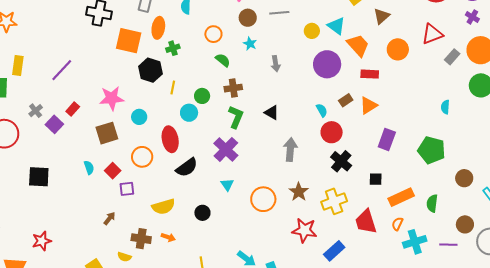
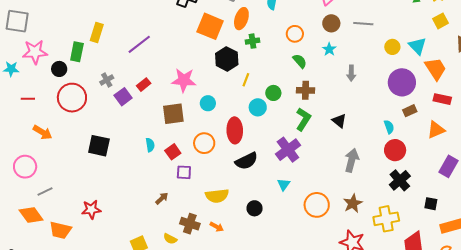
brown rectangle: (346, 100) -> (410, 111), moved

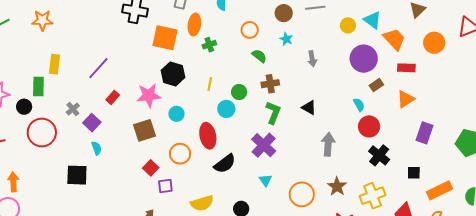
black hexagon: (227, 59) -> (173, 74), moved
red rectangle: (144, 85) -> (113, 97), moved
orange arrow: (42, 132) -> (13, 182), moved, turned -114
cyan semicircle: (150, 145) -> (96, 148), moved

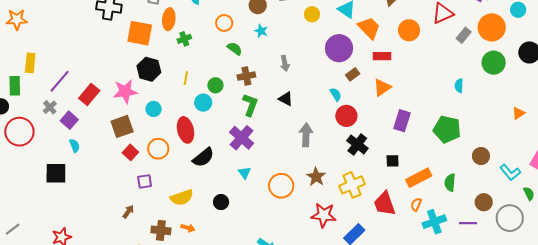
yellow circle: (348, 25) -> (312, 14), moved
gray arrow: (312, 59) -> (285, 63), moved
purple line: (98, 68) -> (60, 81), moved
red rectangle: (113, 97) -> (89, 94), size x1.5
red square: (151, 168) -> (130, 152), moved

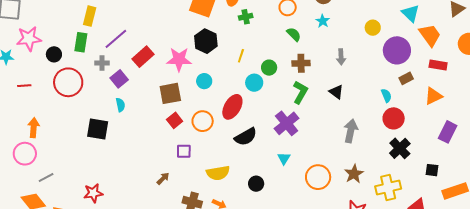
yellow circle: (312, 14) -> (373, 28), moved
green rectangle: (15, 86) -> (81, 42), moved
gray cross: (50, 107) -> (102, 63), turned 32
red ellipse: (185, 130) -> (232, 107), turned 35

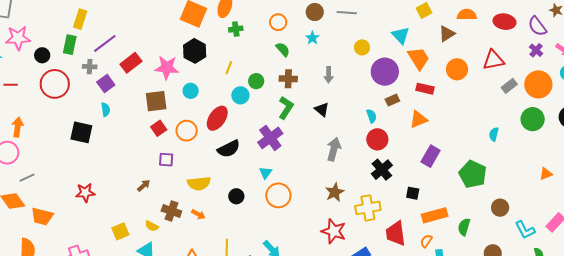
orange circle: (318, 177) -> (278, 195), moved
red star: (93, 193) -> (85, 193), moved

